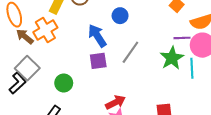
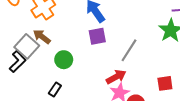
brown arrow: (25, 37) -> (42, 37), moved
gray line: (130, 52) -> (129, 50), moved

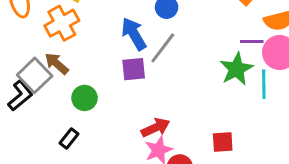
gray line: (129, 50) -> (163, 48), moved

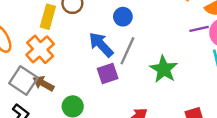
green star: (236, 69) -> (164, 69), moved
gray square: (35, 75) -> (23, 81), moved

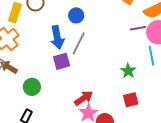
blue arrow: (101, 45) -> (57, 37), turned -150
green star: (164, 69) -> (128, 71), moved, size x0.7

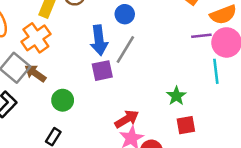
green star: (128, 71) -> (176, 96), moved

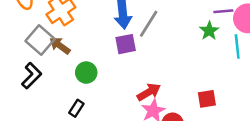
green star: (176, 96) -> (209, 31), moved

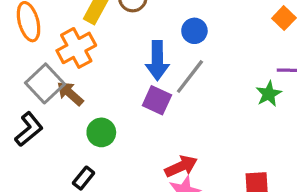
purple square: (126, 44) -> (157, 100), turned 30

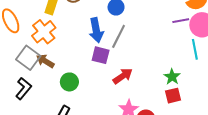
green star: (269, 94) -> (172, 77), moved
red arrow: (181, 166) -> (123, 76), moved

